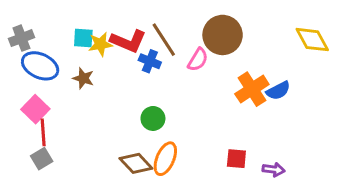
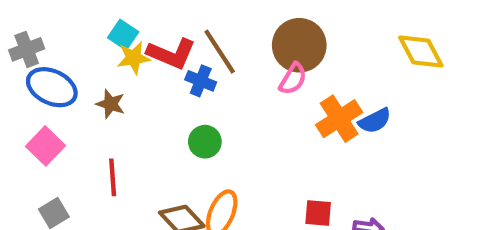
cyan square: (83, 38) -> (123, 35), moved, turned 30
pink semicircle: (198, 60) -> (293, 79), moved
green circle: (153, 118) -> (205, 142), moved
red line: (43, 132) -> (113, 177), moved

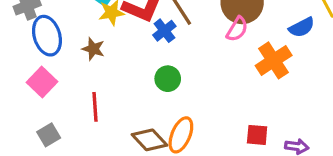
blue cross: (201, 81) -> (164, 31), turned 30
blue ellipse: (52, 87) -> (47, 36), turned 48
blue semicircle: (375, 121) -> (302, 27), moved

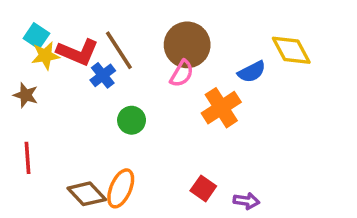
green circle: (168, 79) -> (132, 120), moved
red square: (257, 135) -> (203, 188), turned 30

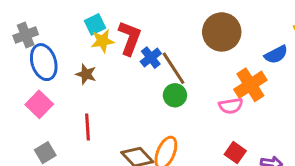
cyan square: (36, 36) -> (95, 24), turned 30
brown line: (119, 50) -> (173, 68), moved
red L-shape: (78, 52) -> (130, 38), turned -92
pink semicircle: (182, 74) -> (231, 106), moved, turned 50

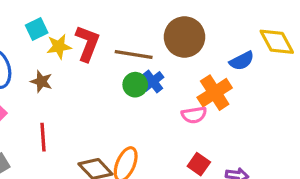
cyan square: (95, 24) -> (37, 29), moved
blue cross: (151, 58) -> (153, 81), moved
brown line: (173, 68) -> (134, 54), moved, turned -48
green circle: (175, 95) -> (135, 85), moved

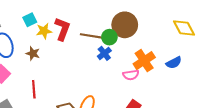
blue semicircle: (242, 61) -> (174, 63), moved
green circle: (135, 85) -> (109, 37), moved

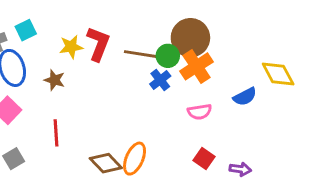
cyan square: (30, 20) -> (26, 30), moved
yellow diamond: (184, 28) -> (278, 74), moved
orange cross: (144, 61) -> (196, 66), moved
blue semicircle: (174, 63) -> (245, 97), moved

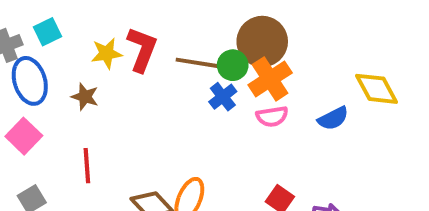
pink semicircle: (200, 112) -> (272, 116), moved

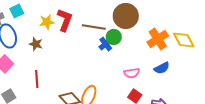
green circle: (233, 65) -> (114, 37), moved
orange cross: (270, 79) -> (158, 39), moved
pink semicircle: (272, 116) -> (132, 73), moved
blue semicircle: (333, 118) -> (162, 68), moved

